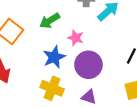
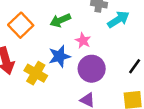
yellow cross: (52, 88) -> (36, 73), moved

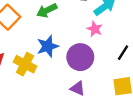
pink star: (83, 41) -> (95, 29), moved

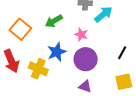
pink star: (95, 29) -> (81, 35), moved

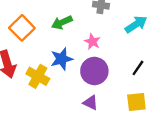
cyan arrow: (103, 14) -> (136, 24), moved

